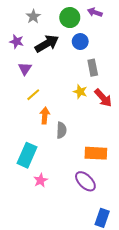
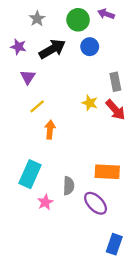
gray rectangle: (93, 68) -> (115, 82), moved
gray semicircle: (61, 130) -> (69, 186), moved

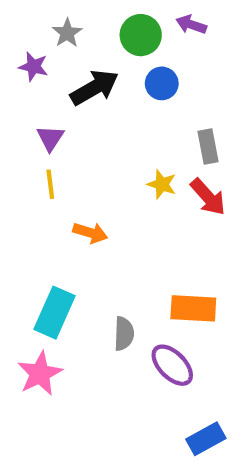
purple star: (18, 47) -> (33, 67), moved
yellow line: (37, 106) -> (50, 184), moved, turned -56
orange arrow: (50, 130) -> (90, 233), turned 102
pink star: (45, 202) -> (40, 374), moved, size x1.5
blue rectangle: (114, 244) -> (206, 439), turned 42

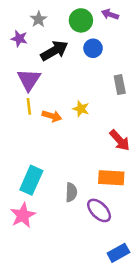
purple triangle: (50, 138) -> (29, 80), size x1.5
yellow star: (162, 184) -> (81, 109), moved
red arrow: (208, 197) -> (120, 140), moved
orange arrow: (90, 233) -> (52, 116), moved

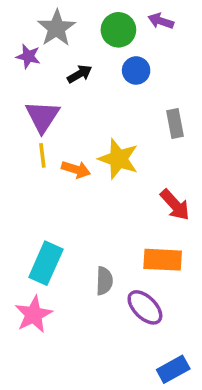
gray star: (39, 19) -> (57, 28), size x1.5
black arrow: (54, 51) -> (80, 74), size x0.6
yellow star: (81, 109) -> (118, 159), size x1.6

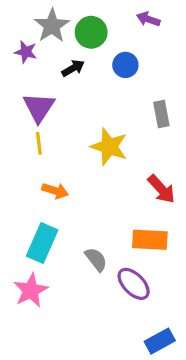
green circle: (118, 30) -> (91, 32), moved
orange arrow: (76, 169) -> (55, 191), moved
gray semicircle: (104, 281) -> (96, 259), turned -40

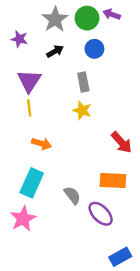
gray star: (52, 26) -> (55, 19), moved
green circle: (91, 32) -> (87, 18), moved
gray rectangle: (161, 114) -> (83, 82), moved
yellow star: (109, 147) -> (82, 110), size x0.7

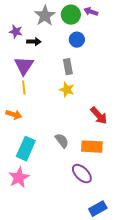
black arrow: (55, 51) -> (34, 42), moved, turned 32
orange arrow: (42, 144) -> (14, 115), moved
gray semicircle: (72, 195) -> (62, 141), moved

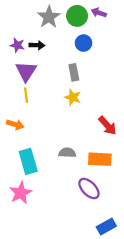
purple star: (16, 32) -> (17, 45), moved
gray semicircle: (62, 141) -> (67, 153), turned -49
cyan rectangle: (26, 149) -> (28, 161), turned -40

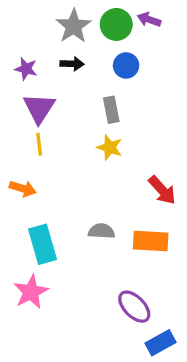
black arrow: (37, 45) -> (72, 64), moved
purple ellipse: (89, 188) -> (134, 307), moved

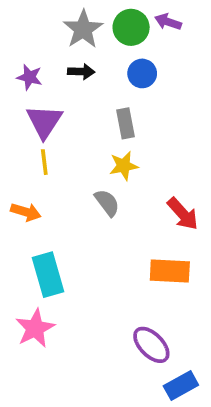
yellow star: (110, 147) -> (124, 166), turned -30
gray semicircle: (101, 231) -> (107, 203), moved, turned 50

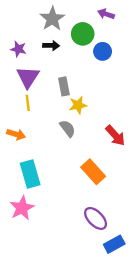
green circle: (131, 27) -> (83, 34), moved
blue circle: (142, 73) -> (103, 51), moved
gray rectangle: (126, 123) -> (64, 86), moved
orange rectangle: (170, 271) -> (93, 172), moved, turned 45

